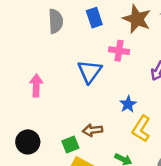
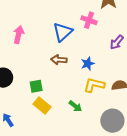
yellow L-shape: (141, 129) -> (94, 85), turned 60
brown arrow: (92, 130) -> (59, 60), moved

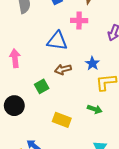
blue triangle: (63, 32) -> (57, 41), turned -50
green square: (36, 86) -> (42, 86), moved

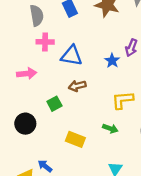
pink cross: (79, 21) -> (45, 42), moved
pink arrow: (15, 58) -> (27, 74), turned 90
blue star: (92, 63) -> (112, 61), moved

